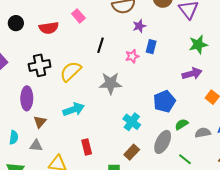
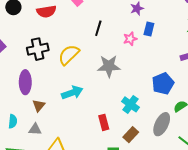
red rectangle: (87, 147) -> (104, 122), moved

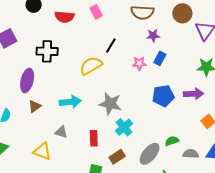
yellow semicircle: (69, 55) -> (91, 66), moved
gray star: (109, 66) -> (110, 104), moved
blue pentagon: (163, 84) -> (163, 96), moved
gray triangle: (35, 129) -> (61, 132), moved

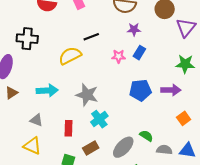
black line: (111, 46) -> (91, 37), turned 35
green semicircle: (172, 141) -> (146, 136), turned 48
yellow triangle: (42, 151) -> (32, 146), moved

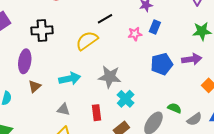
gray semicircle: (164, 150) -> (194, 119), turned 147

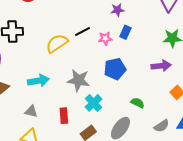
black line: (105, 19) -> (82, 31), moved
blue pentagon: (162, 64) -> (115, 69), moved
green semicircle: (175, 108) -> (138, 103), moved

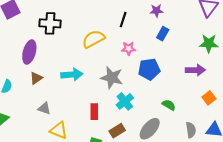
black line: (82, 31) -> (123, 20), moved, turned -49
pink star: (105, 38) -> (129, 48), moved
gray triangle: (31, 111) -> (44, 108), moved
gray semicircle: (162, 126) -> (191, 130), turned -70

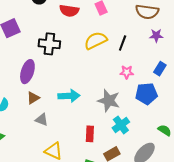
blue rectangle: (163, 34) -> (160, 69), moved
yellow semicircle: (93, 39) -> (96, 41), moved
gray triangle: (44, 108) -> (42, 120), moved

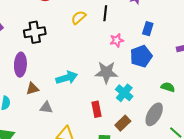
yellow semicircle: (96, 41) -> (79, 17), size x0.7
brown triangle: (33, 98) -> (33, 89), turned 32

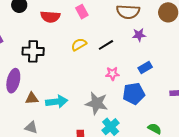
black line: (105, 13) -> (106, 45), turned 42
blue rectangle: (148, 29) -> (145, 68), turned 32
brown triangle: (33, 89) -> (32, 98), moved

